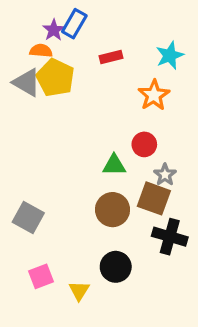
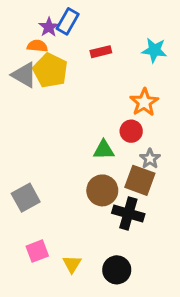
cyan star: (170, 55) -> (154, 50), turned 30
orange star: (154, 95) -> (144, 102), moved
gray square: (28, 218) -> (26, 198), turned 32
black cross: (170, 237) -> (128, 214), moved
black circle: (116, 267) -> (117, 270), moved

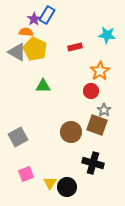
red rectangle: (101, 52) -> (75, 47), moved
green triangle: (104, 150) -> (43, 86), moved
black cross: (128, 214) -> (93, 163), moved
black circle: (117, 270) -> (67, 187), moved

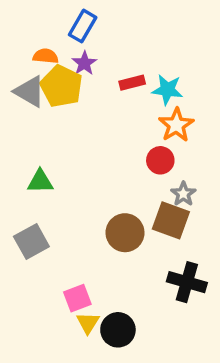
purple star: (34, 19) -> (84, 63), moved
cyan star: (107, 35) -> (167, 90), moved
green triangle: (43, 86) -> (40, 182), moved
black cross: (93, 163) -> (187, 282), moved
pink square: (26, 174) -> (77, 298), moved

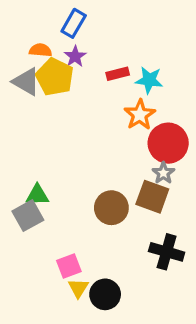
orange star: (176, 125) -> (140, 115), moved
red circle: (160, 160) -> (168, 143), moved, size x1.6
green triangle: (40, 182) -> (37, 195), moved

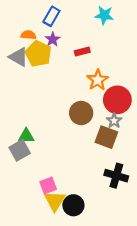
cyan star: (149, 80) -> (104, 15), moved
brown circle: (111, 208) -> (81, 113), moved
yellow triangle: (78, 288) -> (55, 201), size x1.5

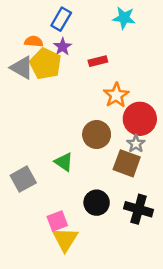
green triangle: (26, 136) -> (64, 162), moved, turned 35
black circle: (73, 205) -> (97, 203), moved

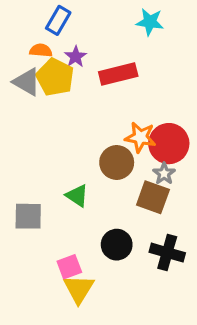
blue rectangle: (61, 19) -> (58, 20), moved
red rectangle: (98, 61) -> (118, 74), size x1.6
orange star: (116, 95) -> (140, 137), moved, turned -30
gray square: (23, 179) -> (28, 216), turned 30

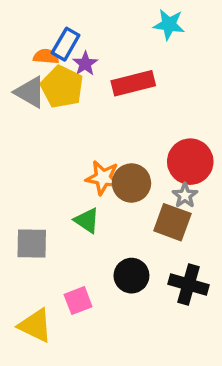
blue rectangle: (58, 20) -> (66, 44), moved
orange star: (140, 137) -> (103, 178), moved
yellow triangle: (79, 289) -> (35, 325), moved, turned -36

